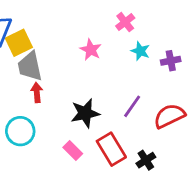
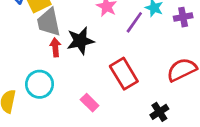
purple line: (132, 106) -> (134, 22), moved
black star: (85, 113) -> (80, 41), moved
red rectangle: (111, 149) -> (124, 74), moved

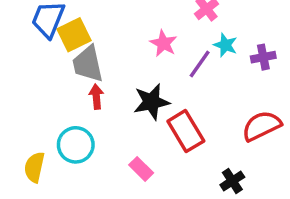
black star: (80, 41) -> (151, 102), moved

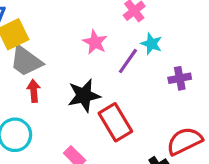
purple cross: (263, 57) -> (180, 78), moved
gray trapezoid: (88, 64) -> (26, 61), turned -42
red semicircle: (262, 126) -> (184, 141), moved

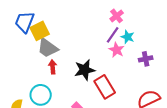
pink star: (95, 42) -> (117, 50), moved
purple line: (128, 61) -> (113, 35), moved

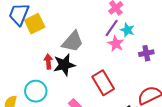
gray trapezoid: (48, 48) -> (73, 42), moved, turned -85
black star: (85, 70) -> (64, 65), moved

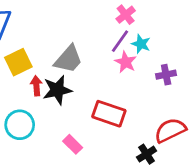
yellow square: (35, 24) -> (18, 62), moved
red rectangle: (103, 83) -> (109, 114), turned -40

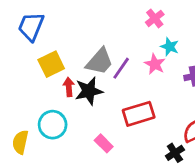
purple line: (120, 41) -> (121, 68), moved
red rectangle: (109, 114) -> (139, 114), turned -36

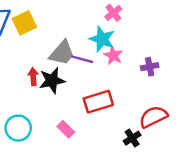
cyan star: (170, 47) -> (102, 39), moved, size x1.5
yellow square: (51, 64) -> (24, 23), moved
purple line: (121, 68) -> (82, 59), turned 70
cyan circle: (53, 125) -> (18, 128), moved

